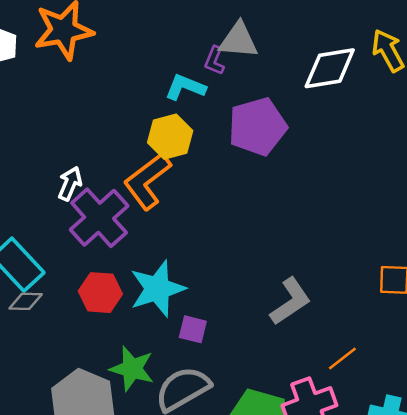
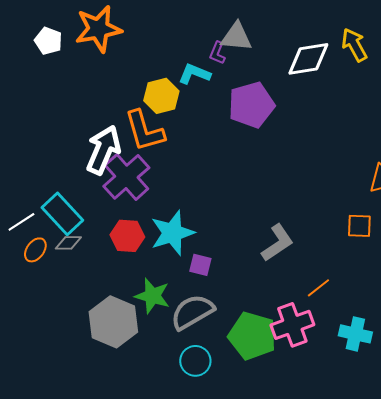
yellow hexagon: (170, 137) -> (161, 96), moved
orange L-shape: (147, 181) -> (144, 131), moved, turned -69
white arrow: (70, 184) -> (103, 150), size x1.8

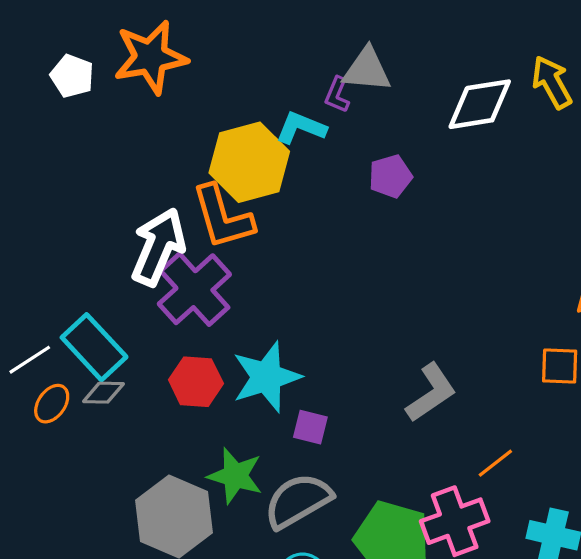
yellow hexagon: (161, 96) -> (249, 162), size x1.4
purple pentagon: (251, 105) -> (390, 176), size x0.6

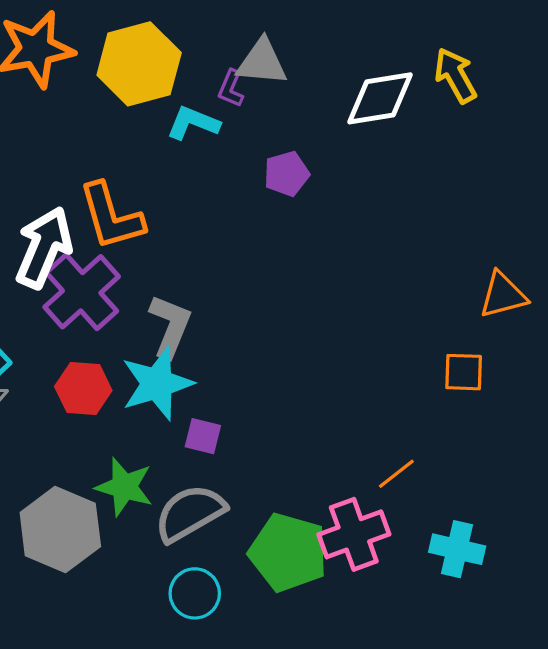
yellow hexagon: (249, 162) -> (139, 64), moved
gray L-shape: (431, 393) -> (170, 326), moved, turned -34

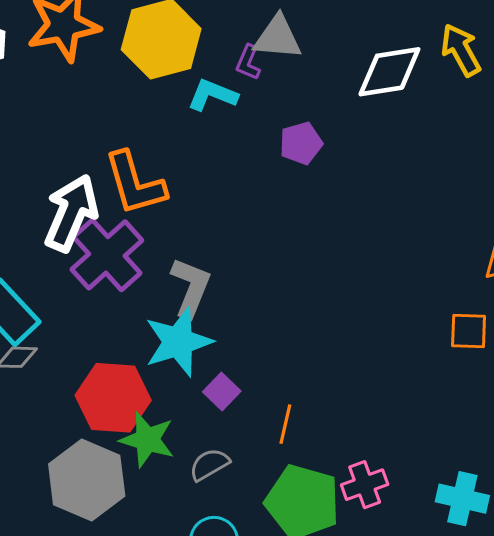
red hexagon: (83, 388) -> (113, 398), moved, size x1.4
purple square: (203, 436) -> (222, 392), turned 30
orange line: (396, 474) -> (285, 424), moved, turned -39
gray semicircle: (190, 513) -> (209, 464), size x0.6
pink cross: (354, 534) -> (365, 485), size x0.7

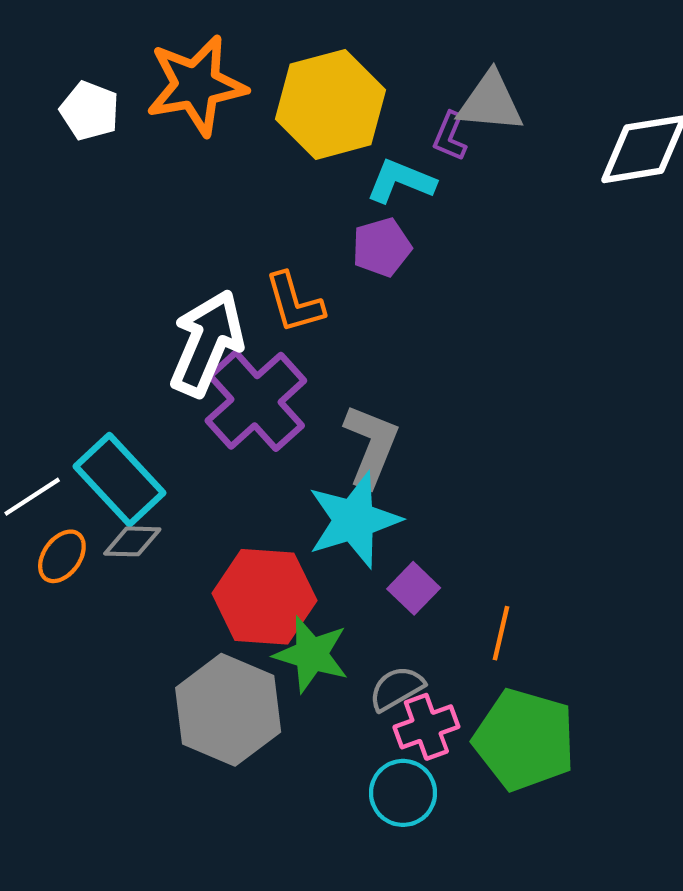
purple pentagon: (301, 143) -> (382, 247), moved
orange L-shape: (135, 183) -> (294, 303), size x0.7
pink cross: (365, 485) -> (426, 727), moved

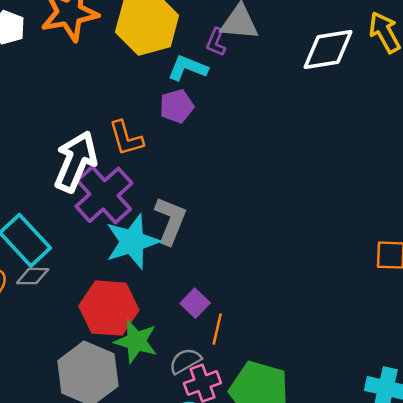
cyan star: (354, 520) -> (132, 242), moved
orange line: (501, 633) -> (217, 329), moved

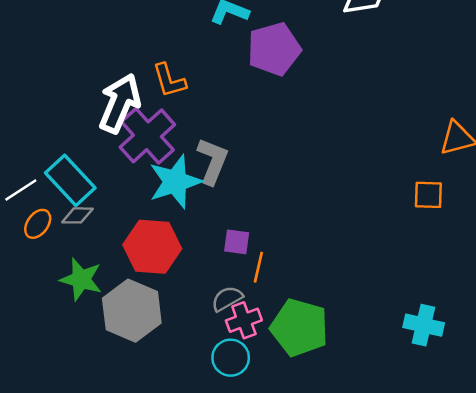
purple pentagon: (177, 106) -> (274, 49), moved, size x1.6
purple square: (195, 303) -> (237, 242), turned -36
green star: (136, 341) -> (81, 279), moved

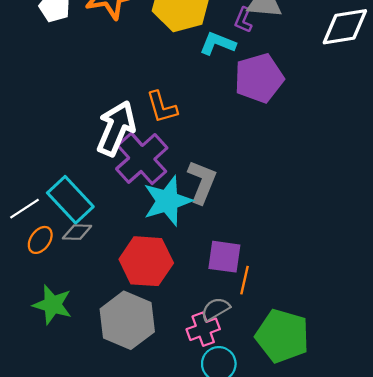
purple square: (237, 242) -> (224, 257), size x1.4
green star: (81, 279) -> (52, 305), moved
pink cross: (244, 320) -> (203, 329), moved

